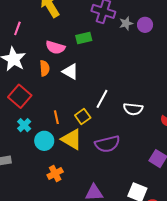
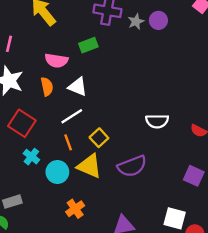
white line: (102, 99) -> (72, 116), moved, turned 36

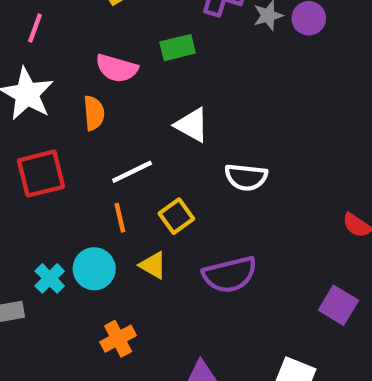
white triangle: (78, 87) -> (192, 125), moved
white semicircle: (157, 121) -> (246, 177), moved
red square: (22, 123) -> (41, 174), turned 36
cyan cross: (31, 157) -> (50, 278), moved
yellow triangle: (89, 166) -> (153, 265), size x0.6

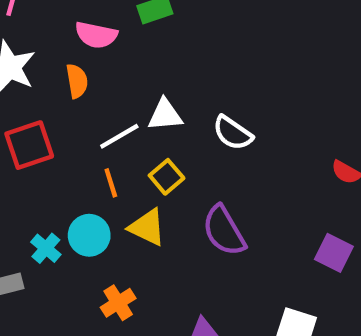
white triangle: (192, 125) -> (165, 115), moved, turned -30
white semicircle: (246, 177) -> (233, 133), turned 33
yellow triangle: (153, 265) -> (147, 227), size x1.4
purple semicircle: (230, 275) -> (224, 231), turned 78

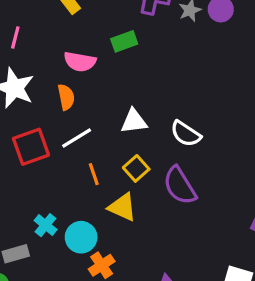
white line: (119, 136) -> (77, 138), moved
purple semicircle: (224, 231) -> (180, 186), moved
cyan circle: (89, 235) -> (81, 237), moved

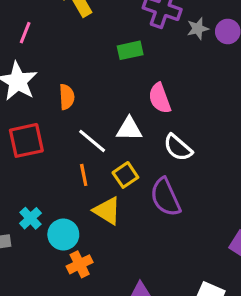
pink semicircle: (80, 62) -> (160, 98), moved, turned 52
white line: (77, 138) -> (92, 141), moved, turned 64

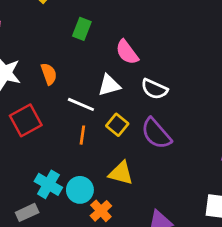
green rectangle: (130, 50) -> (82, 29), moved, turned -40
orange line: (84, 175) -> (82, 135), turned 36
yellow triangle: (107, 211) -> (121, 173), moved
cyan cross: (30, 218) -> (48, 184), size x1.4

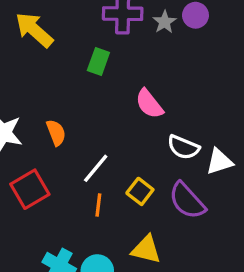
green rectangle: (82, 29) -> (98, 62), moved
white triangle: (109, 85) -> (219, 162), moved
white line: (81, 104) -> (96, 168), turned -72

